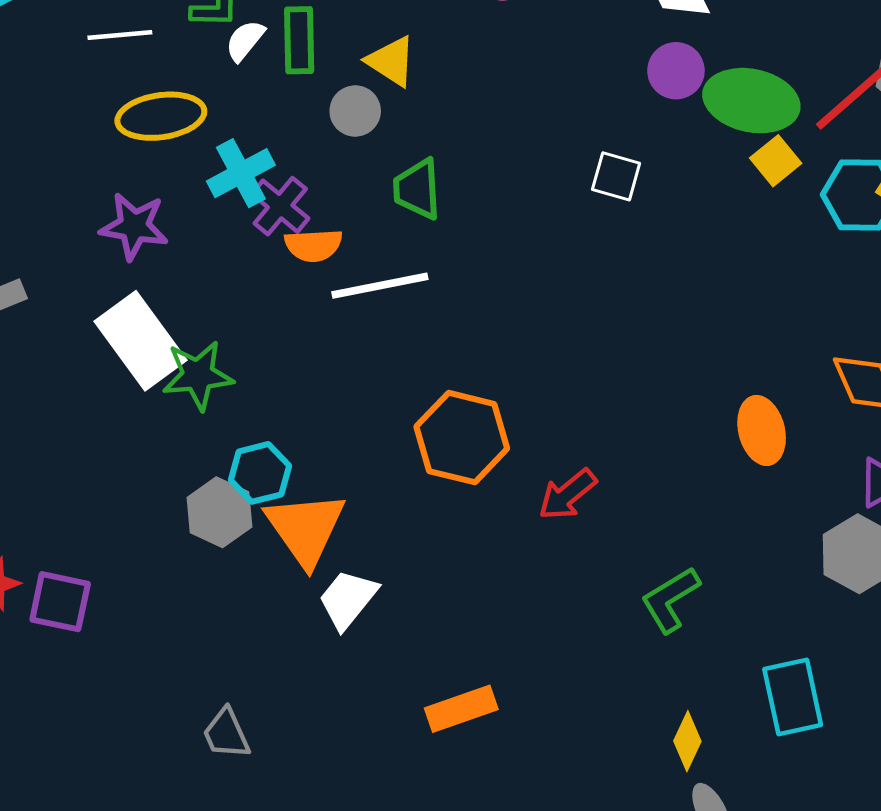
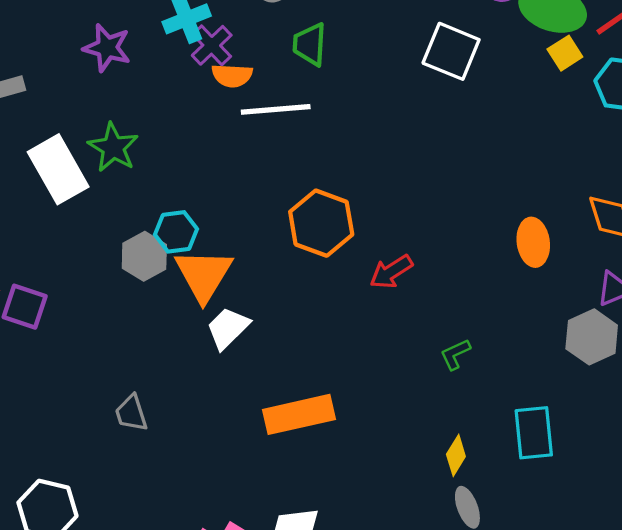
white square: (616, 176) -> (451, 51), size x1.6
white rectangle: (141, 341) -> (58, 169), moved
green star: (198, 375) -> (113, 147), moved, turned 30
green L-shape: (670, 600) -> (455, 354), size x0.7
orange rectangle: (461, 709) -> (299, 414), size x1.4

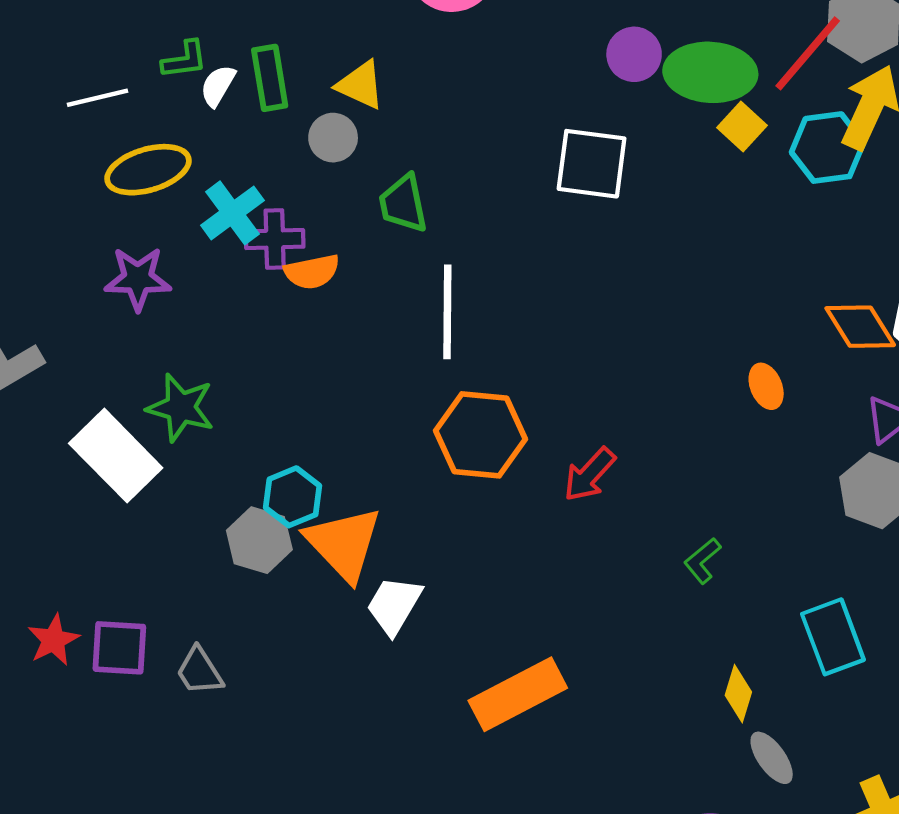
purple cross: (212, 45) -> (275, 239), turned -33
white line: (276, 109) -> (447, 312), moved, turned -70
orange ellipse: (533, 242) -> (766, 386), size x0.7
gray trapezoid: (131, 413) -> (199, 671), moved

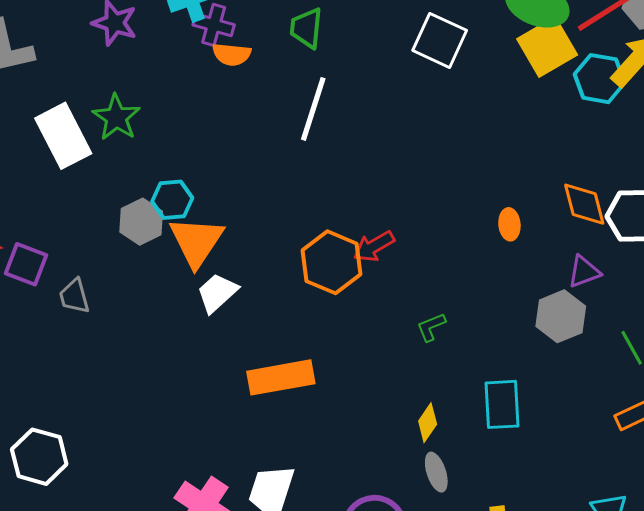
yellow square: (742, 126) -> (547, 47), size x1.8
orange hexagon: (480, 435) -> (332, 262), moved

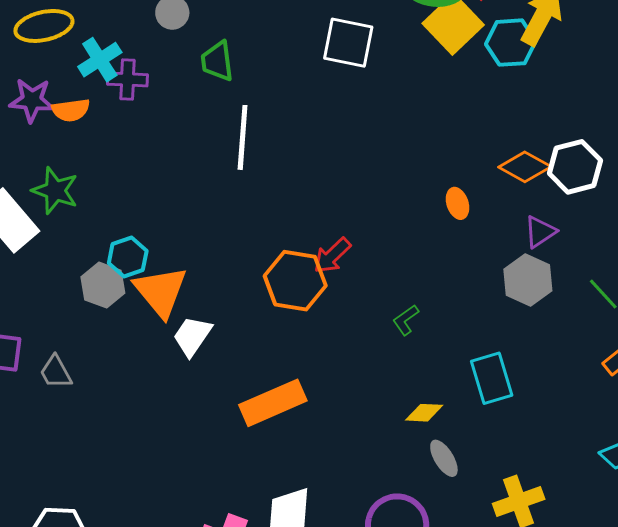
orange semicircle: (232, 54) -> (71, 110), moved
orange diamond: (584, 204) -> (525, 167), turned -33
yellow diamond: (428, 423) -> (424, 413), turned 72

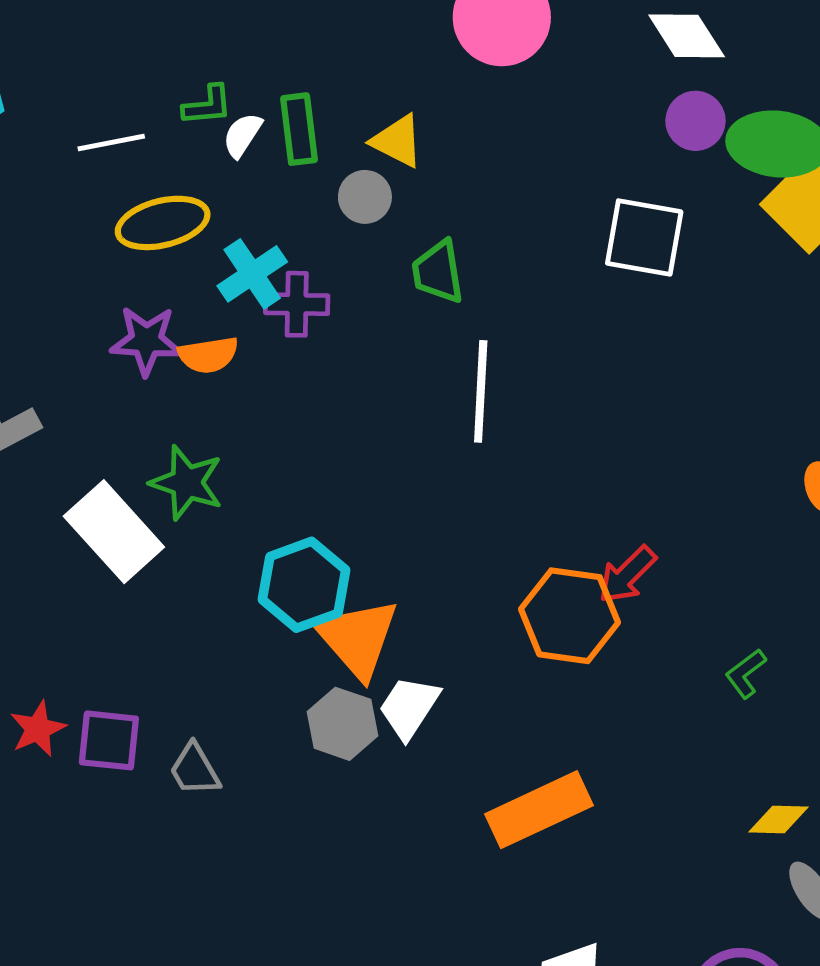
cyan hexagon: (128, 257) -> (304, 585), size x1.4
gray hexagon: (103, 285) -> (342, 724), moved

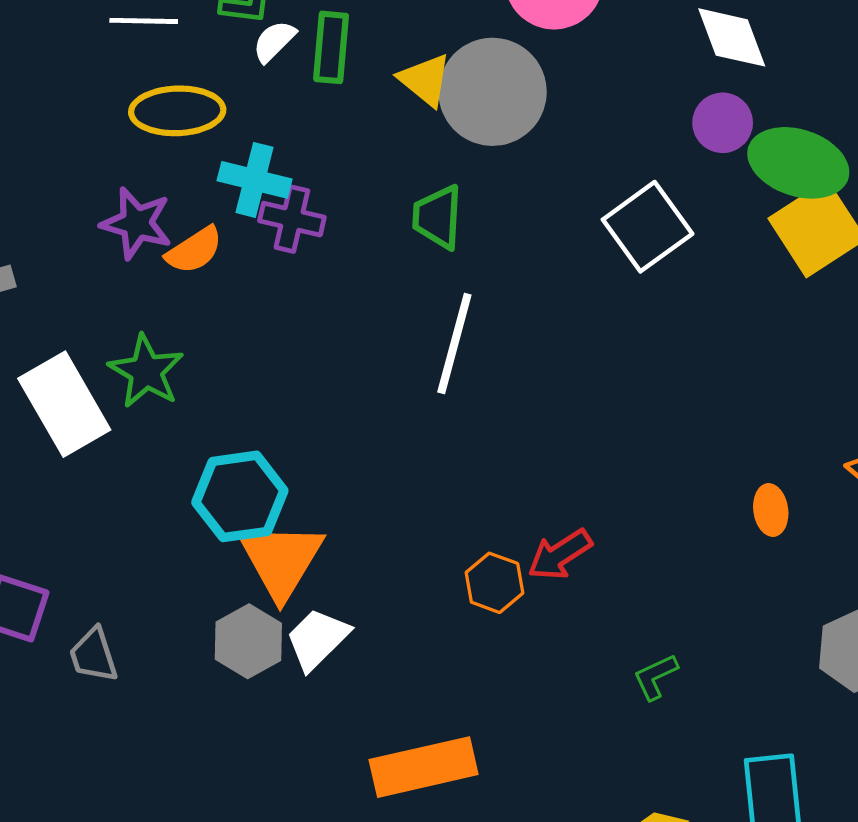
gray circle: (365, 197) -> (493, 92), moved, size x2.0
white square: (644, 237) -> (648, 227), turned 32
cyan cross: (252, 274) -> (255, 180), turned 36
orange semicircle: (208, 355) -> (194, 250), turned -36
orange hexagon: (569, 616) -> (494, 583), size x0.6

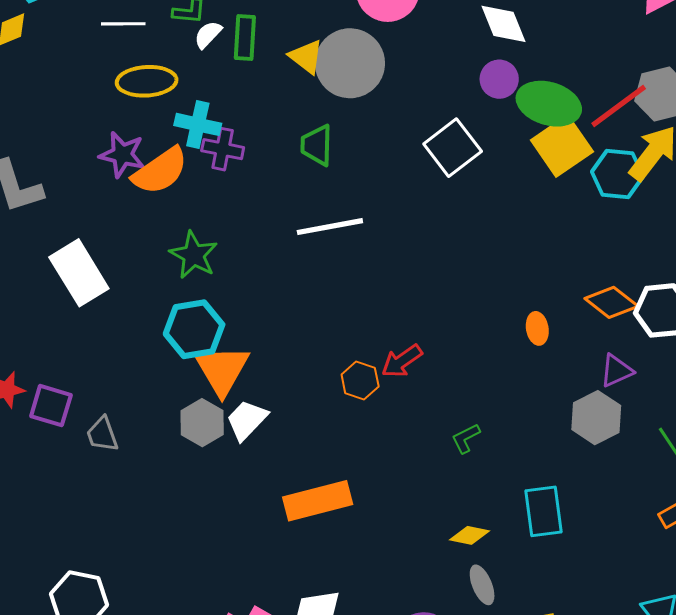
orange semicircle: (194, 250) -> (160, 171), size x1.5
white line: (454, 344) -> (330, 227), turned 66
green star: (146, 371) -> (194, 255), moved

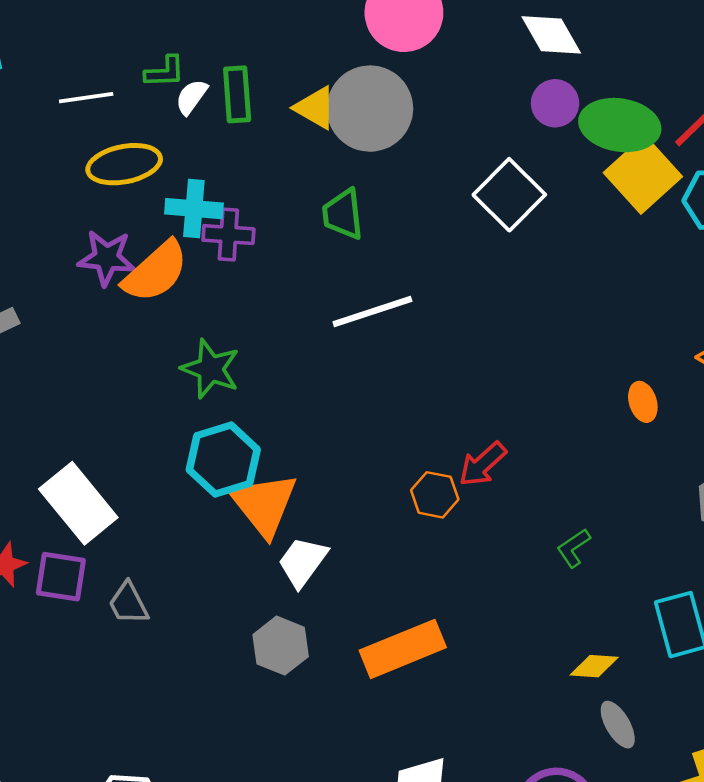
white rectangle: (79, 273) -> (78, 503), moved
gray hexagon: (202, 423) -> (281, 646), moved

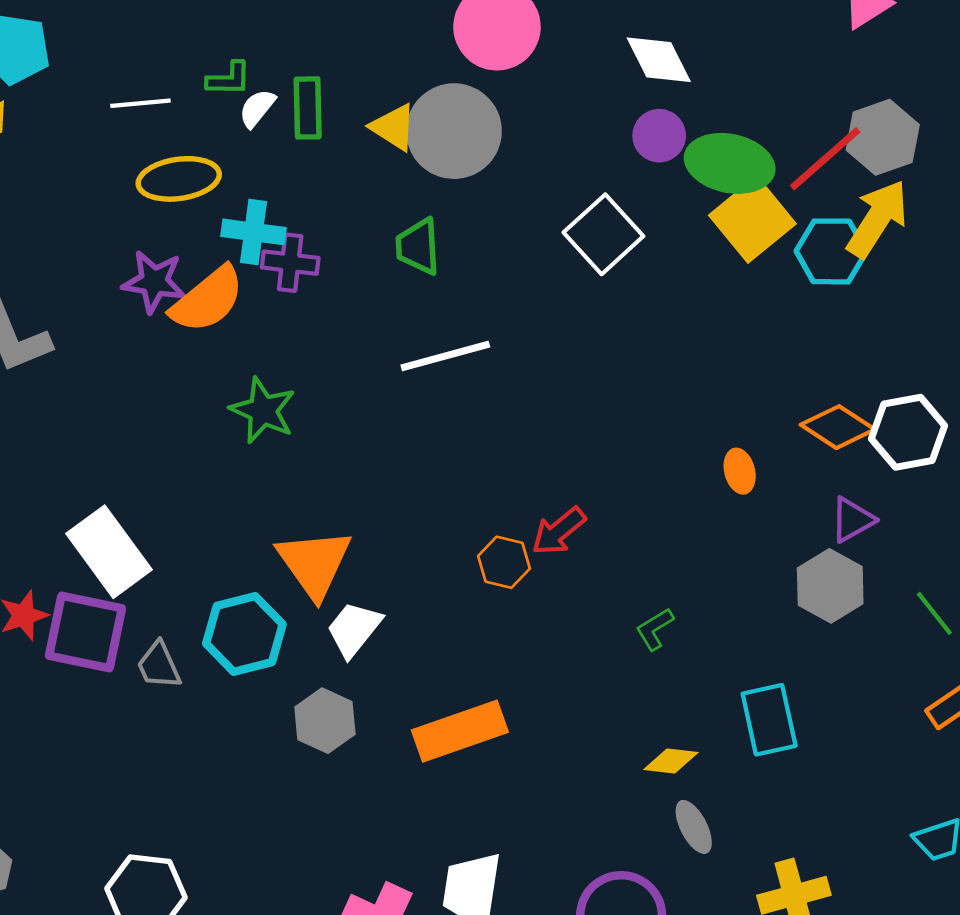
cyan hexagon: (223, 460) -> (244, 634), moved
purple square: (61, 577) -> (86, 632), size x1.4

